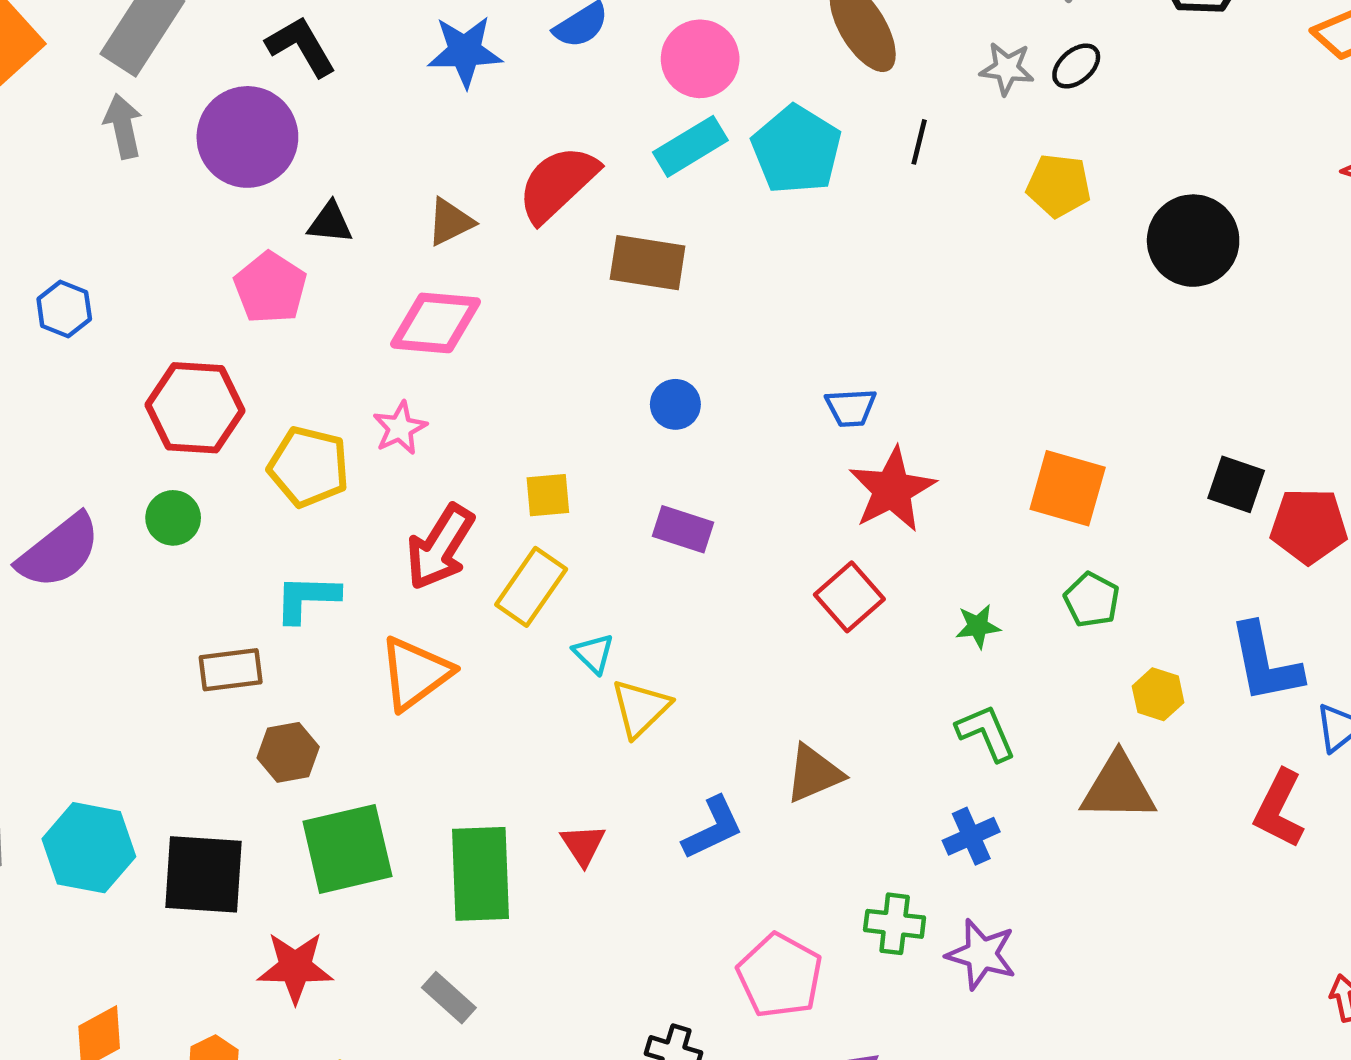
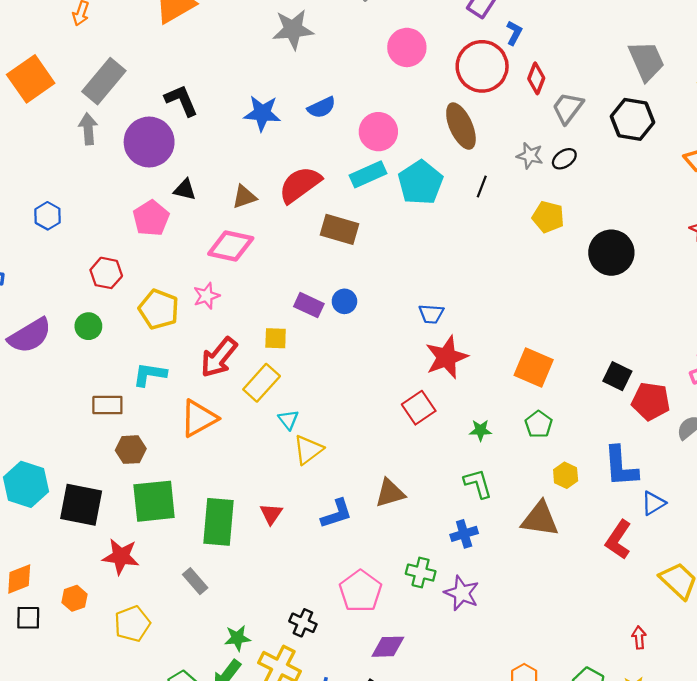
red hexagon: (195, 408) -> (106, 273), size x0.7
purple rectangle: (683, 529) -> (309, 305), moved

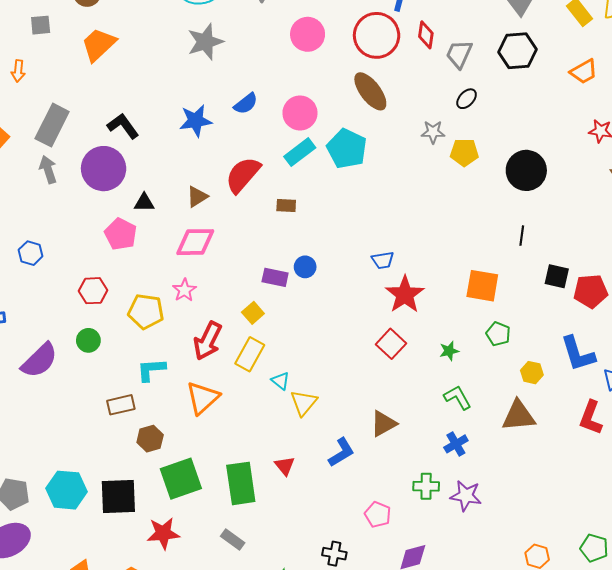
gray star: (530, 156) -> (433, 132), moved
black line: (482, 187) -> (522, 236), moved
brown rectangle: (340, 229) -> (286, 206), size x0.6
yellow square: (276, 338) -> (253, 313), turned -30
pink pentagon: (360, 591) -> (378, 514), size x0.7

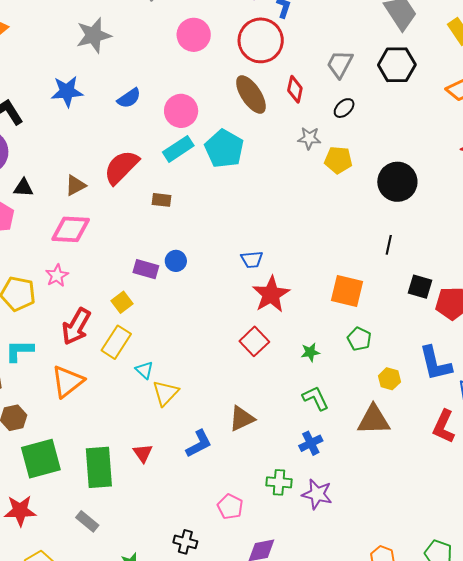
red diamond: (426, 35) -> (295, 89), moved
blue star: (196, 121) -> (67, 91), moved

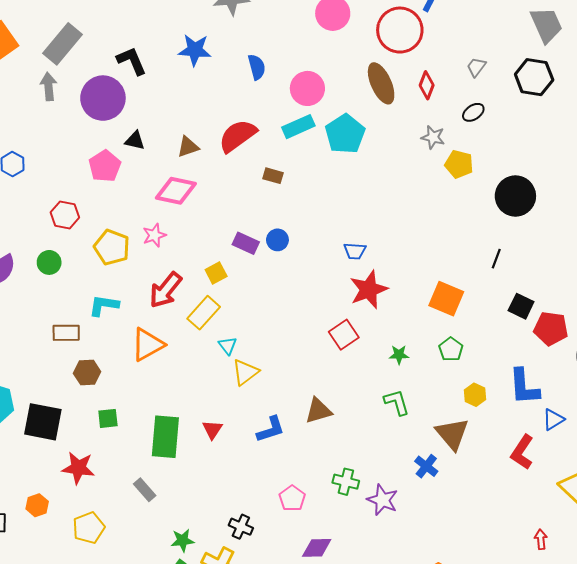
gray trapezoid: (340, 64) -> (476, 67), size x0.7
blue semicircle: (129, 98) -> (257, 67), turned -80
brown triangle: (374, 420) -> (452, 434), turned 42
blue cross: (311, 443) -> (426, 466), moved, turned -35
green square: (41, 459) -> (108, 418), size x0.5

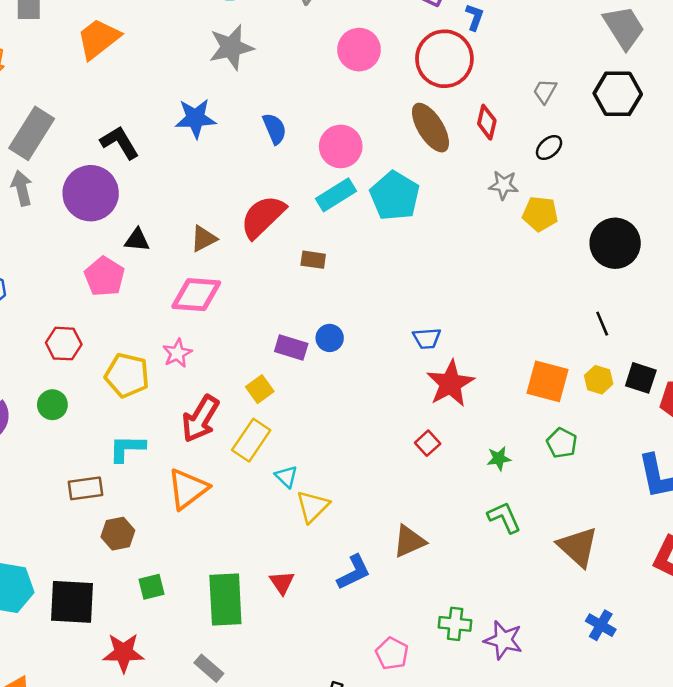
black line: (496, 259) -> (602, 324), turned -36
red square: (344, 335) -> (428, 443), size x0.7
yellow hexagon: (475, 395) -> (599, 380), moved
blue cross: (426, 466) -> (601, 625), moved

